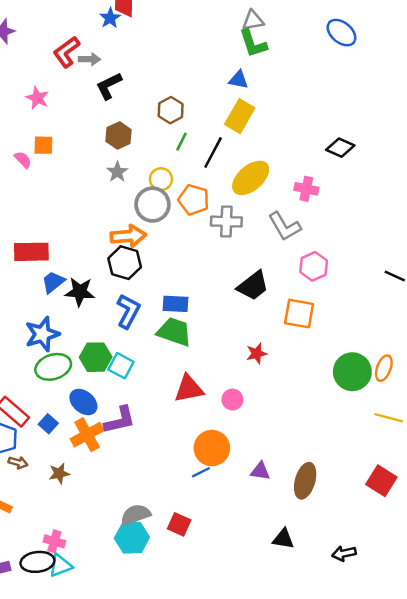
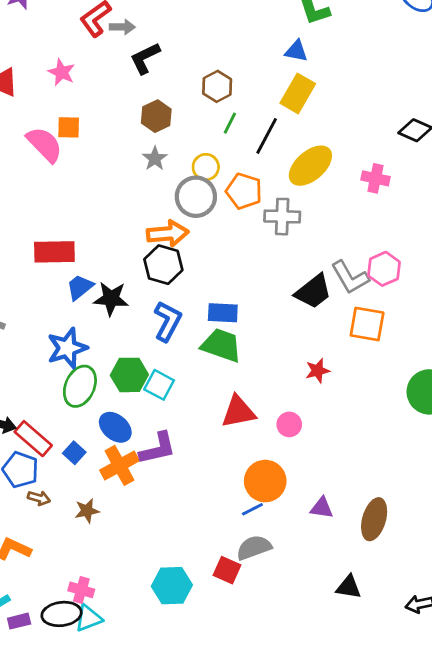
pink semicircle: (23, 160) -> (45, 144), size x1.8
gray L-shape: (285, 226) -> (350, 277), moved
green ellipse: (53, 367) -> (80, 386), turned -48
gray semicircle: (136, 515) -> (254, 548), moved

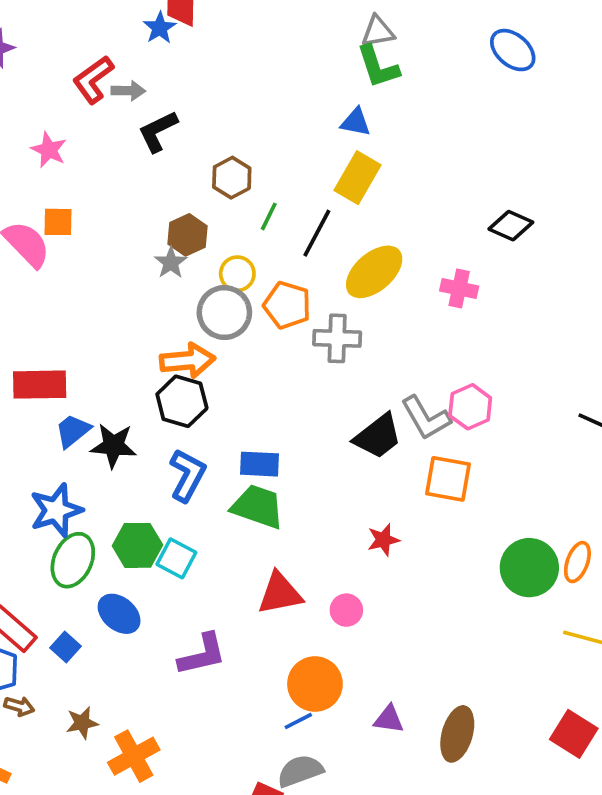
brown hexagon: (217, 86) -> (232, 178), moved
brown hexagon: (156, 116) -> (187, 235), moved
purple L-shape: (158, 448) -> (202, 654), moved
orange cross: (120, 465) -> (134, 756), moved

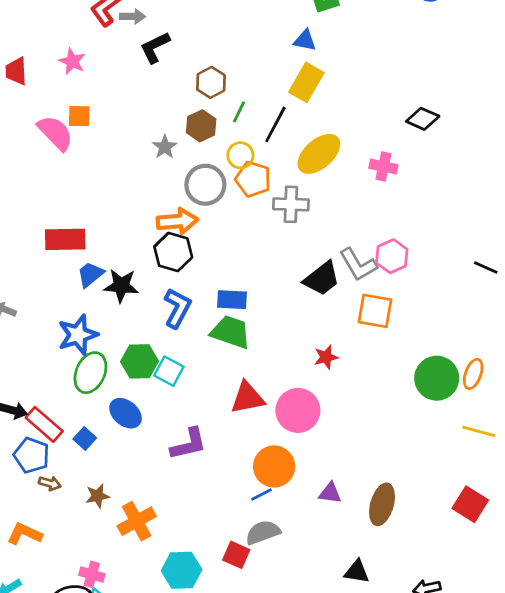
brown hexagon: (187, 235) -> (201, 126), moved
yellow circle: (237, 274) -> (240, 155), moved
pink circle: (346, 610) -> (298, 410), size x1.8

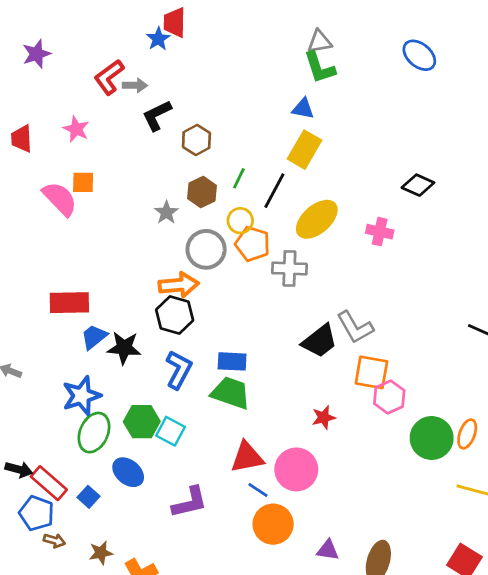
brown hexagon: (211, 82) -> (196, 140), moved
pink hexagon: (392, 256) -> (389, 397), moved
blue line: (261, 495) -> (258, 490), moved, turned 60

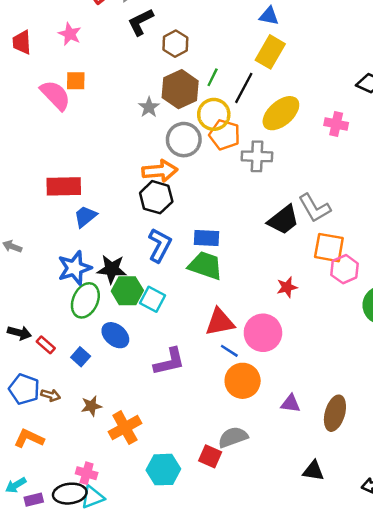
brown hexagon: (202, 192) -> (180, 89), size x1.4
yellow circle: (240, 221) -> (214, 114), size x1.4
black star: (124, 348) -> (112, 269), moved
red rectangle: (49, 483) -> (46, 345), size x0.6
blue pentagon: (37, 513) -> (24, 389), moved

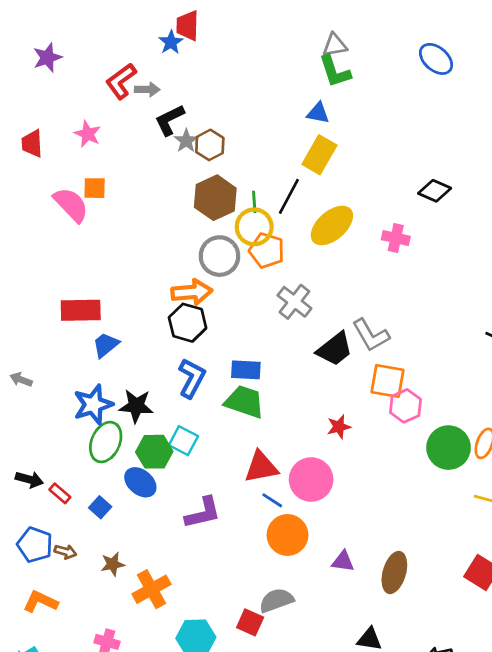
green line: (213, 77) -> (254, 202), moved, turned -30
gray star: (149, 107) -> (186, 141), moved
gray cross: (257, 156) -> (294, 302), moved, turned 36
green hexagon: (127, 291) -> (154, 452), moved

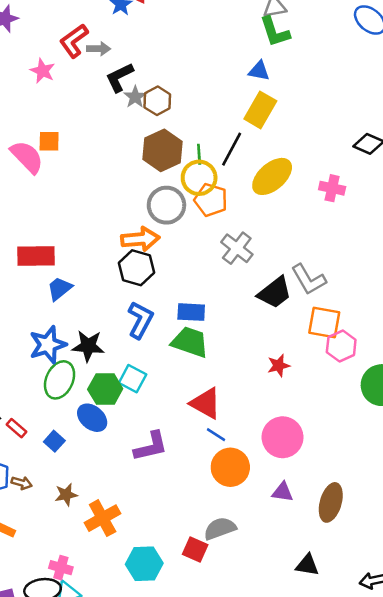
pink star: (88, 134) -> (43, 71), moved
red triangle: (261, 467) -> (206, 403), turned 40
pink circle: (311, 479) -> (283, 437), moved

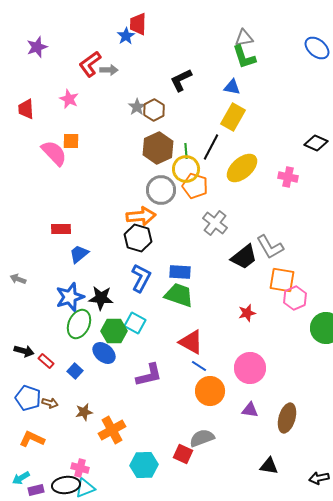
pink star: (43, 71) -> (69, 99), moved
black L-shape: (120, 77) -> (181, 80), moved
red rectangle: (36, 256) -> (61, 229), size x0.7

